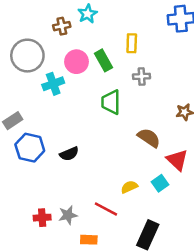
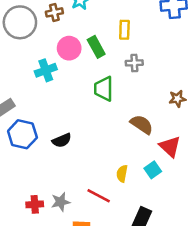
gray circle: (27, 56) -> (20, 22), moved
yellow semicircle: (129, 187) -> (122, 174), turned -56

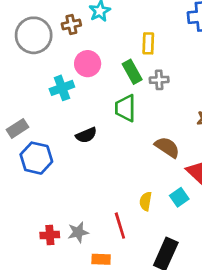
green rectangle: (96, 47) -> (132, 72), moved
black semicircle: (62, 140) -> (86, 135), moved
red line: (99, 196) -> (120, 226), turned 45

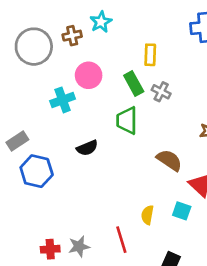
gray cross: (159, 80) -> (161, 92), turned 30
cyan square: (179, 197) -> (182, 211), turned -36

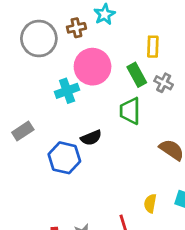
pink circle: (89, 75) -> (93, 67), size x1.4
blue hexagon: (37, 171) -> (64, 158), moved

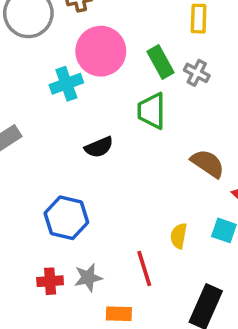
yellow rectangle: (153, 47) -> (199, 19), moved
blue hexagon: (64, 158) -> (66, 218), moved

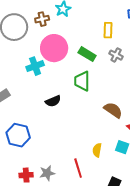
green rectangle: (161, 62) -> (87, 54), turned -30
gray cross: (197, 73) -> (116, 55), moved
blue hexagon: (66, 218) -> (18, 135), moved

